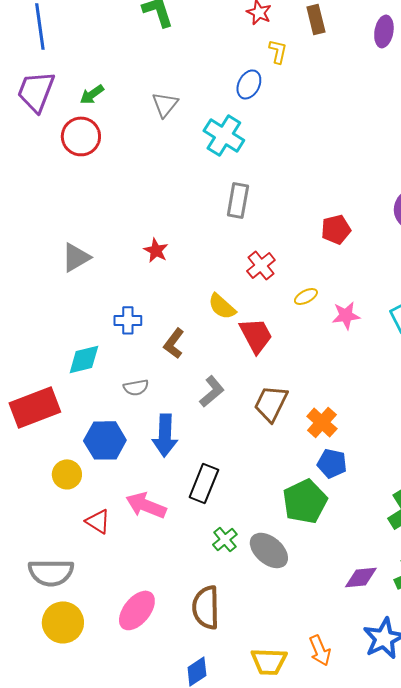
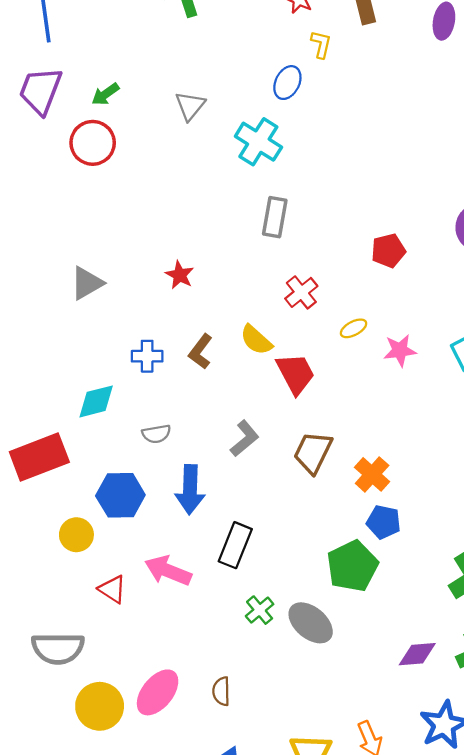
brown L-shape: (174, 343) -> (200, 352), moved
brown semicircle: (206, 607) -> (221, 691), moved, size x0.6
yellow circle: (63, 622) -> (100, 706), moved

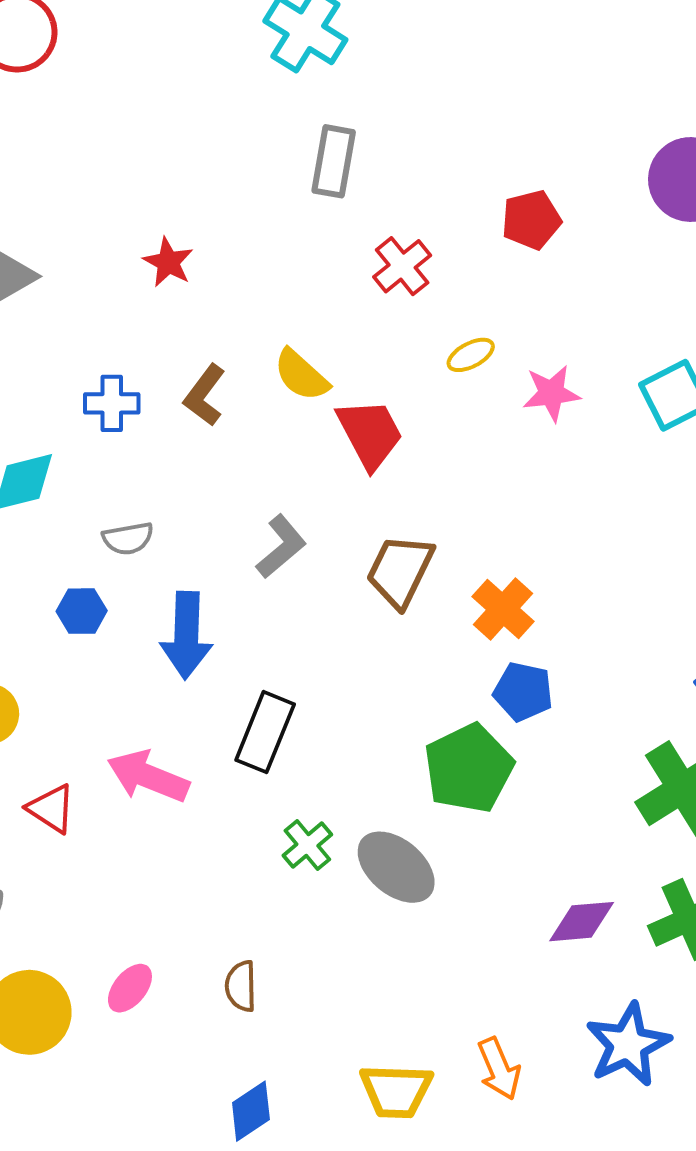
red cross: (301, 292) -> (402, 266), moved
blue hexagon: (120, 495) -> (82, 611), moved, size x0.6
pink ellipse: (158, 692) -> (130, 988), size x0.6

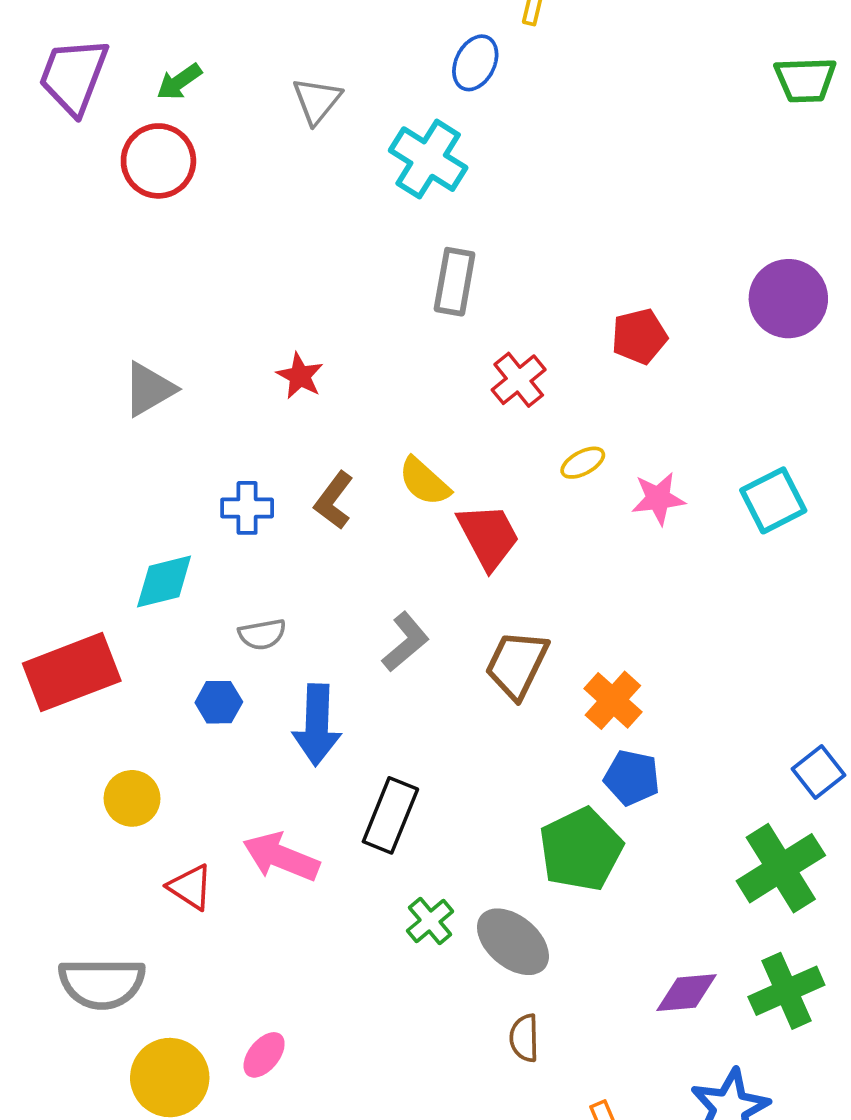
brown semicircle: (241, 986) -> (524, 1038), moved

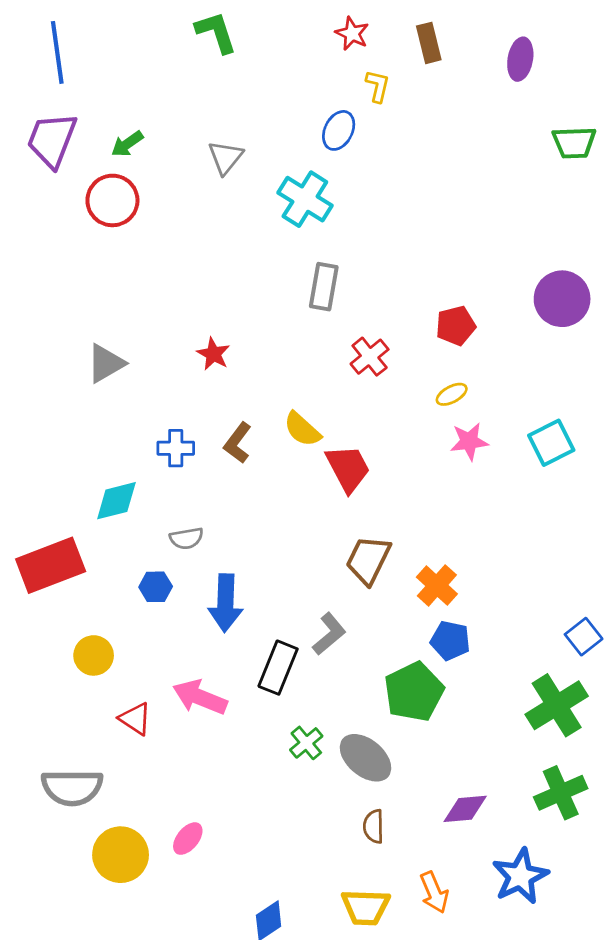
yellow ellipse: (583, 463) -> (452, 394), moved
gray L-shape: (405, 642) -> (329, 634), moved
purple diamond: (687, 993) -> (465, 809), moved

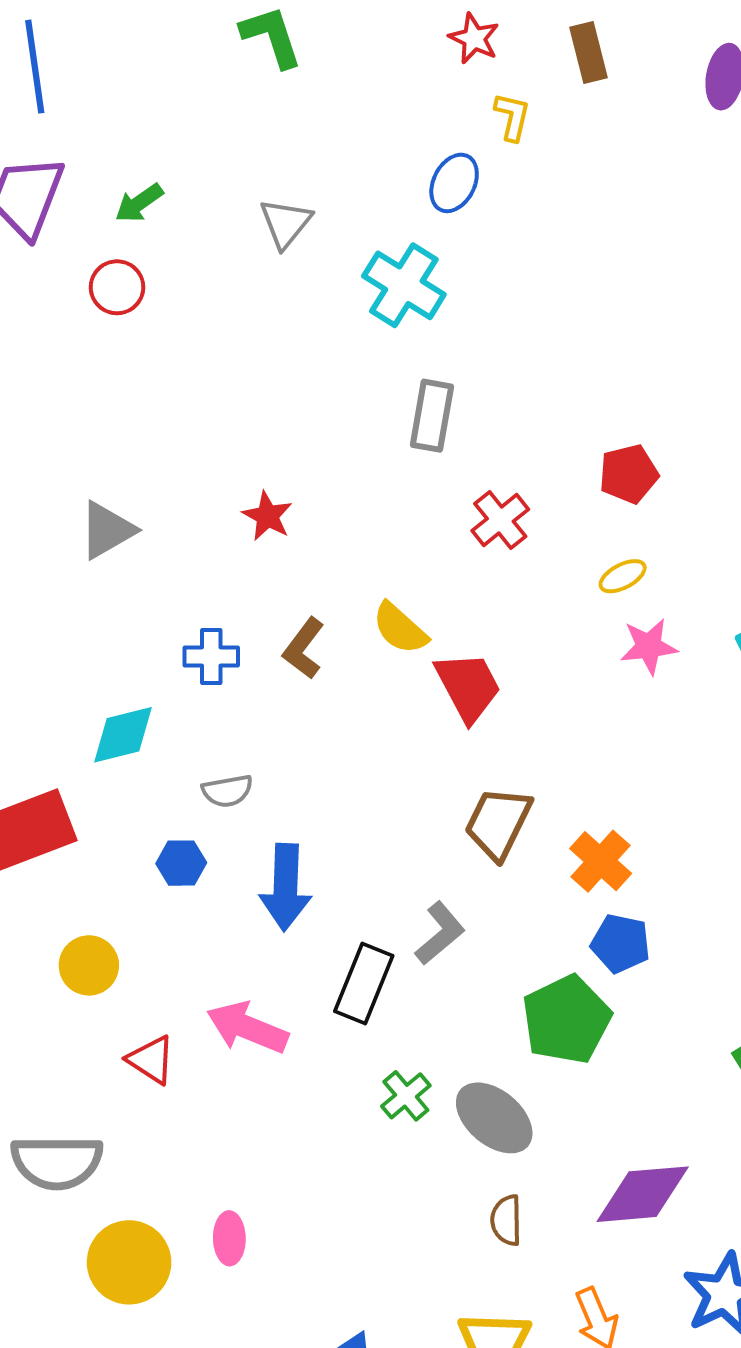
red circle: (112, 200) -> (117, 287), size x0.7
purple diamond: (465, 809) -> (643, 1194), size x1.4
pink ellipse: (188, 839) -> (229, 1238), turned -40

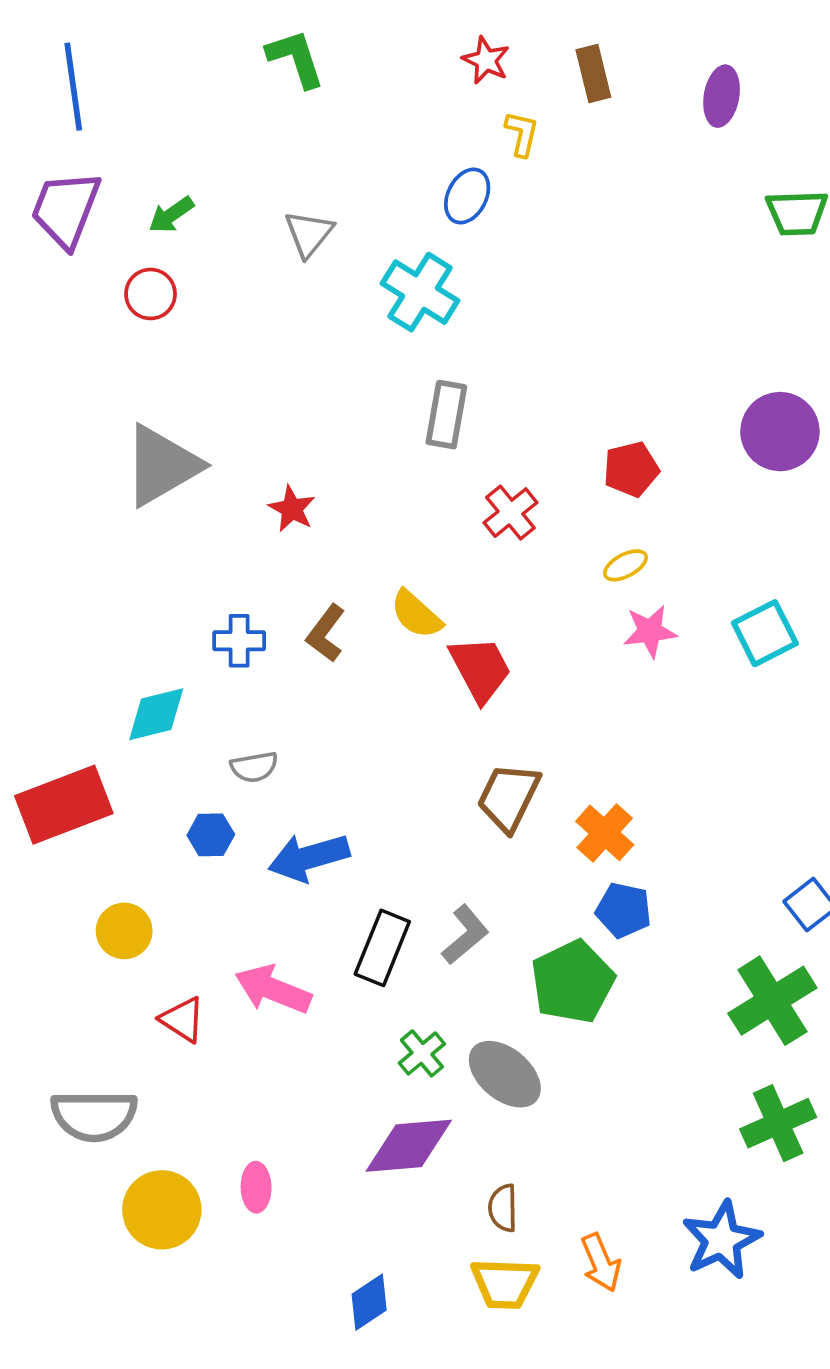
gray triangle: (107, 530) -> (162, 465), moved, size x1.5
blue arrow: (286, 887) -> (309, 857), turned 72
gray L-shape: (440, 933) -> (465, 935), moved
purple diamond: (643, 1194) -> (409, 1146), moved
brown semicircle: (506, 1220) -> (503, 1208), moved

